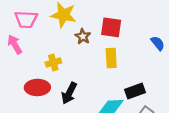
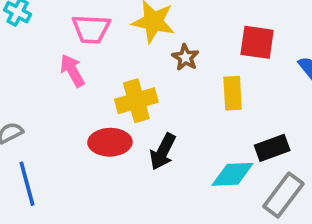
red square: (111, 27) -> (257, 42), moved
yellow cross: (53, 63) -> (136, 101), size x1.5

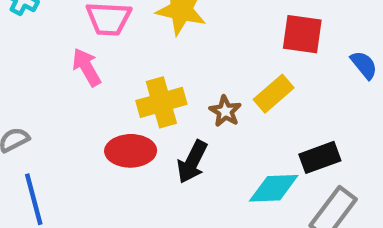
brown star: (185, 57) -> (225, 111), moved
yellow rectangle: (233, 93) -> (274, 94), turned 52

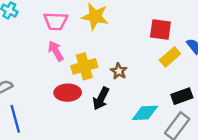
pink arrow: (87, 67) -> (56, 51), moved
yellow rectangle: (274, 94) -> (170, 57), moved
black rectangle: (320, 157) -> (182, 96), moved

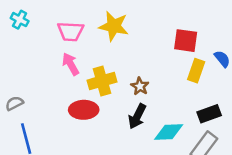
yellow rectangle: (170, 57) -> (196, 71), turned -30
black arrow: (101, 99) -> (137, 116), moved

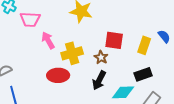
pink trapezoid: (71, 31) -> (30, 19), moved
red square: (186, 41) -> (114, 40), moved
black rectangle: (209, 114) -> (143, 74), moved

